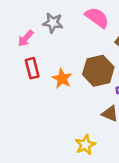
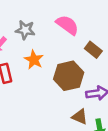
orange star: (62, 79) -> (34, 60), moved

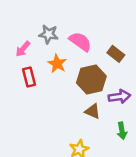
pink semicircle: (67, 25) -> (80, 42), moved
brown triangle: (80, 117) -> (93, 111), moved

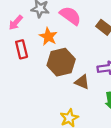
brown hexagon: (91, 79) -> (61, 62), moved

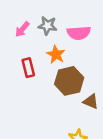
pink semicircle: (70, 16) -> (79, 33), turned 140
pink arrow: (16, 23) -> (22, 29), moved

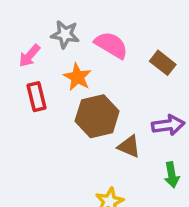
pink arrow: (22, 29) -> (29, 56), moved
pink semicircle: (79, 33) -> (111, 45), turned -145

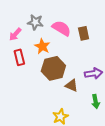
brown rectangle: (163, 63) -> (84, 33), moved, turned 40

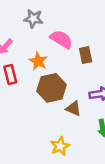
gray star: (35, 22) -> (33, 19), moved
brown rectangle: (84, 33) -> (86, 55), moved

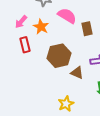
orange star: (38, 61) -> (41, 27), moved

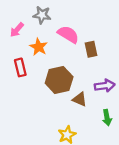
pink arrow: (21, 22) -> (17, 30), moved

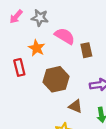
pink arrow: (17, 30) -> (16, 17), moved
brown triangle: (80, 99) -> (75, 106), moved

